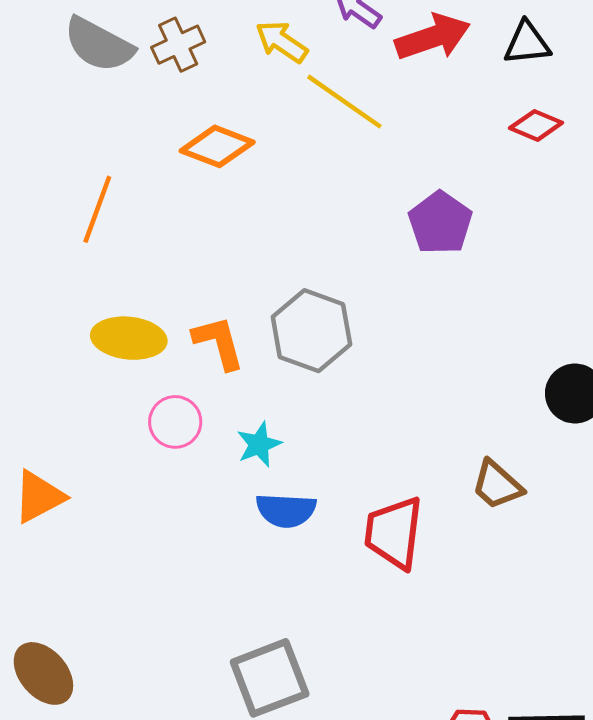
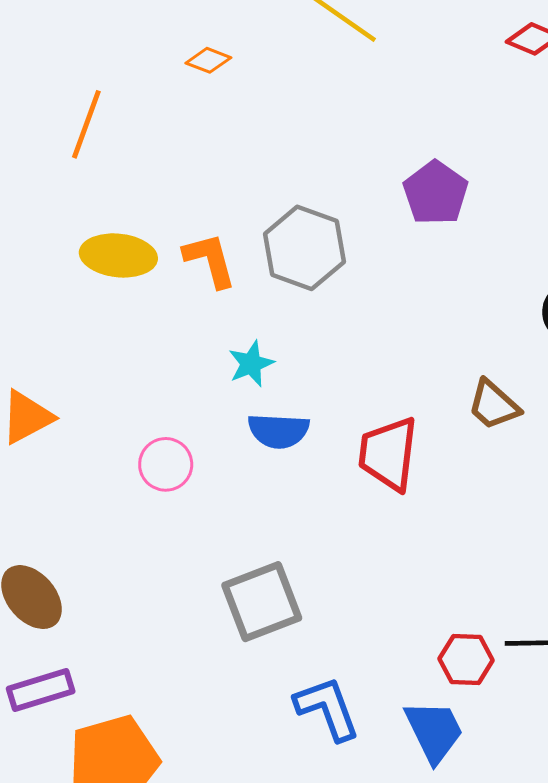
orange diamond: (217, 146) -> (208, 60), size x0.6
purple pentagon: (440, 223) -> (436, 193), moved
pink circle: (175, 422) -> (166, 464), moved

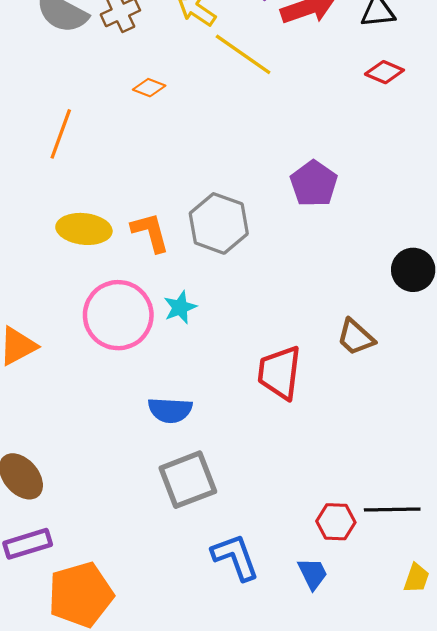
blue semicircle: (279, 431) -> (170, 410), moved
pink circle: (166, 464) -> (118, 315), moved, size x1.8
blue trapezoid: (434, 731) -> (313, 574), size x0.7

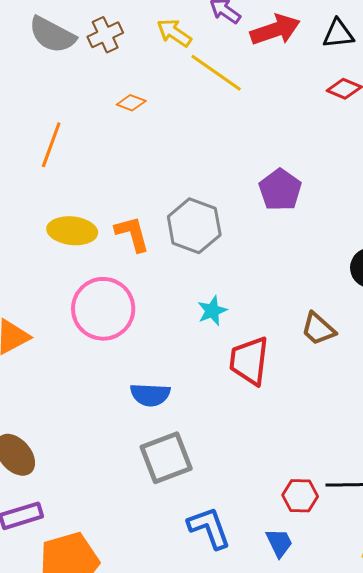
cyan star: (180, 307) -> (212, 311), moved

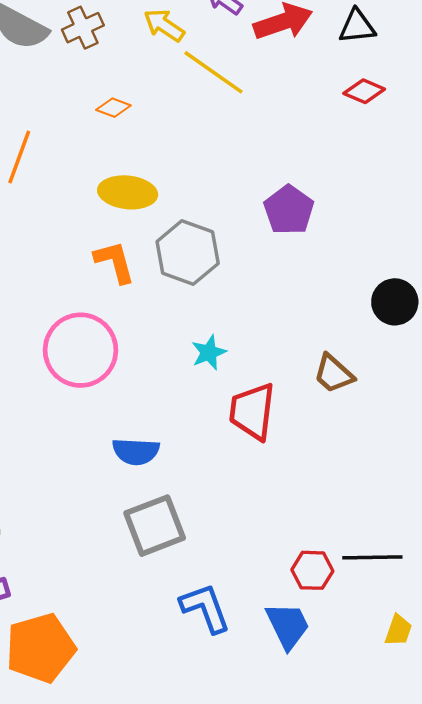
yellow ellipse: (72, 231) -> (128, 192), moved
blue trapezoid: (279, 543) -> (288, 626), size x1.4

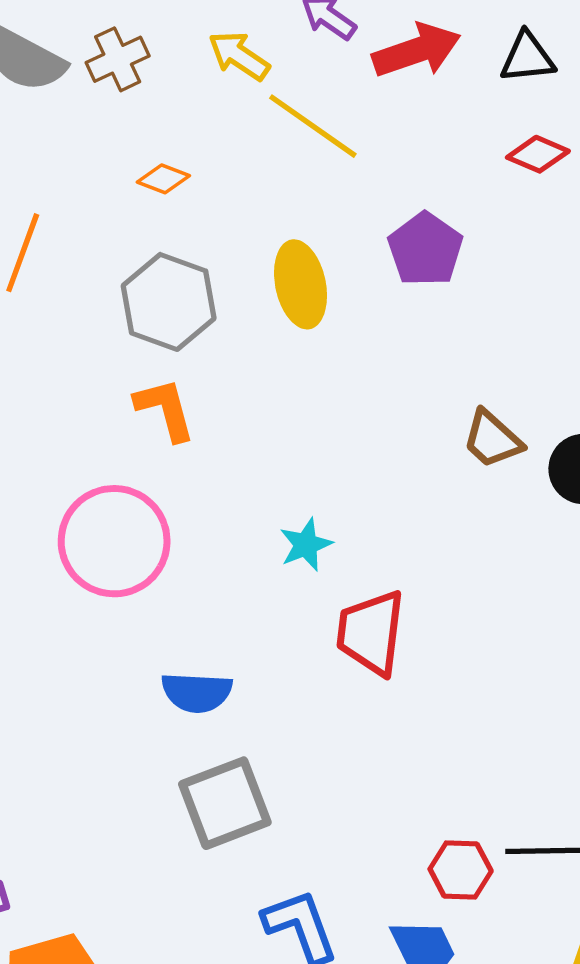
yellow ellipse: (128, 192) -> (301, 284), moved, turned 72
purple pentagon: (289, 210) -> (425, 249), moved
gray hexagon: (188, 252) -> (169, 302), moved
brown trapezoid: (334, 374) -> (492, 439), moved

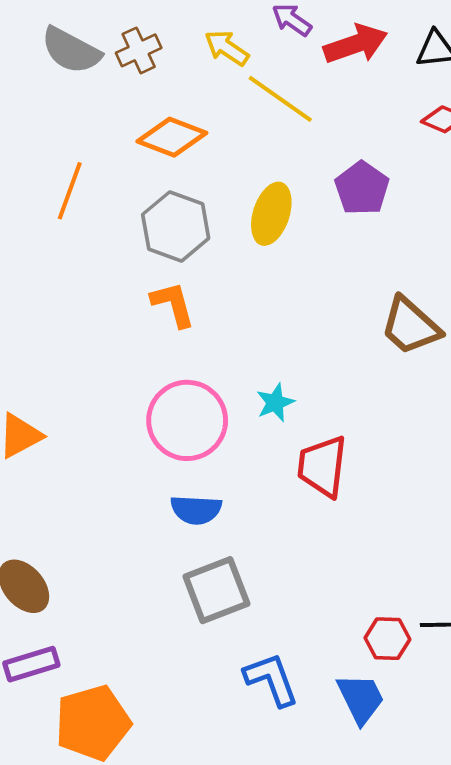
orange diamond: (163, 179) -> (172, 137), size x1.8
yellow ellipse: (301, 284) -> (271, 214), turned 30
brown trapezoid: (492, 439) -> (410, 326), size x1.4
pink circle: (114, 541) -> (187, 420), moved

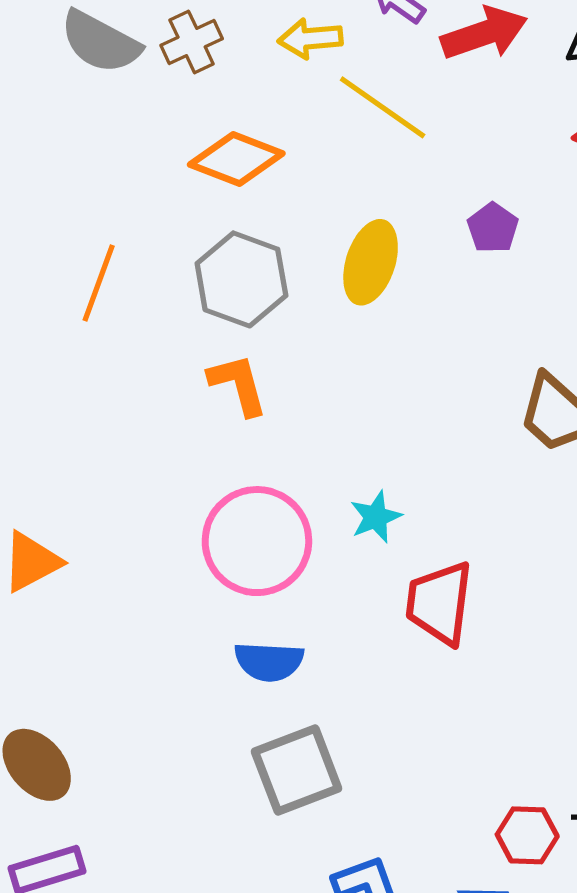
yellow arrow: (227, 48) -> (310, 39), turned -39
purple pentagon: (362, 188) -> (493, 228), size x0.7
orange line: (70, 191) -> (99, 283), moved

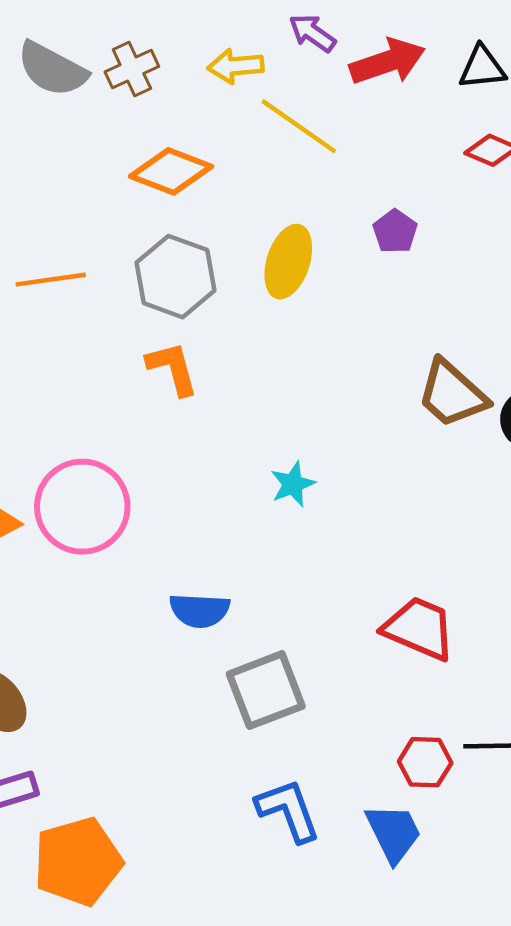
orange line: (99, 283) -> (51, 280), turned 62
pink circle: (257, 541) -> (82, 507), moved
red trapezoid: (439, 603) -> (419, 628), moved, turned 106
gray square: (297, 770) -> (266, 690), moved

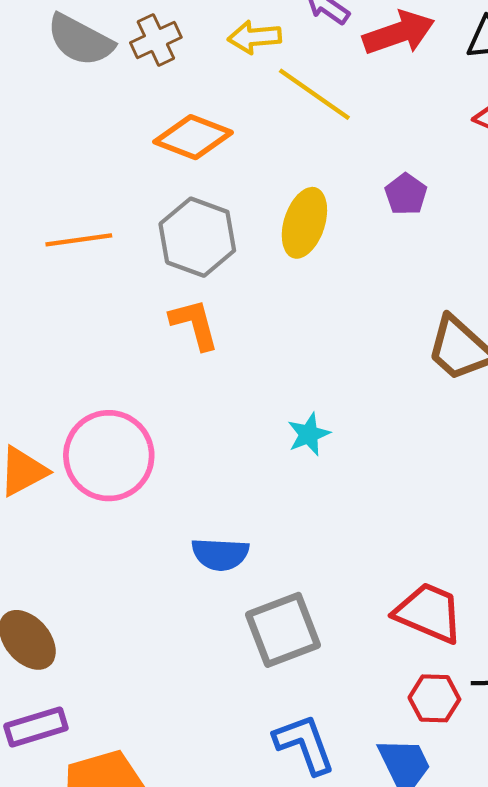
red trapezoid: (419, 628) -> (429, 613), moved

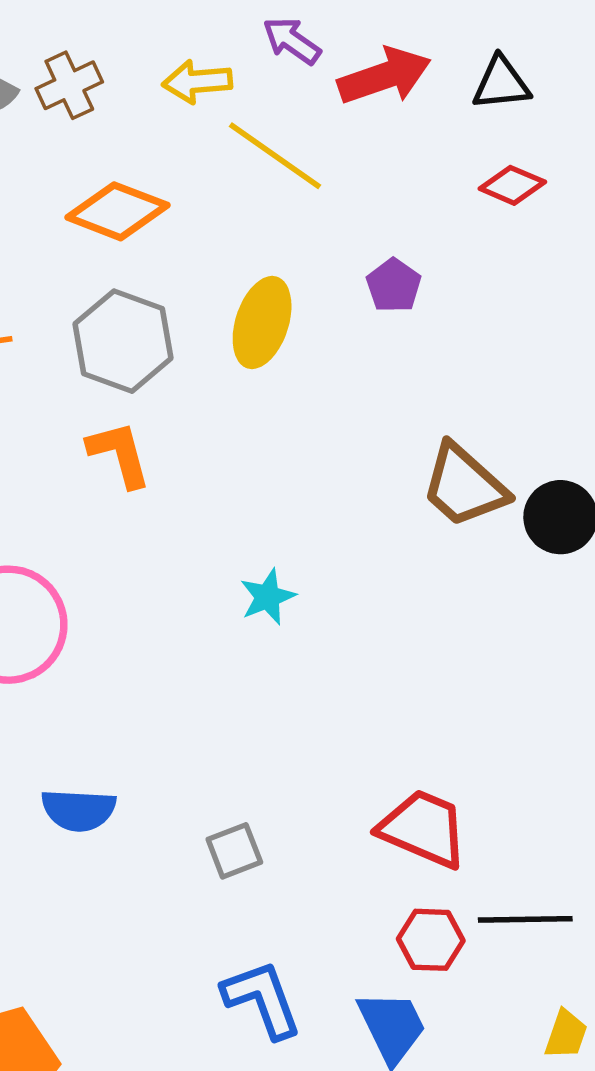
blue semicircle: (220, 554) -> (79, 810), moved
gray square: (283, 630) -> (234, 851), size x0.6

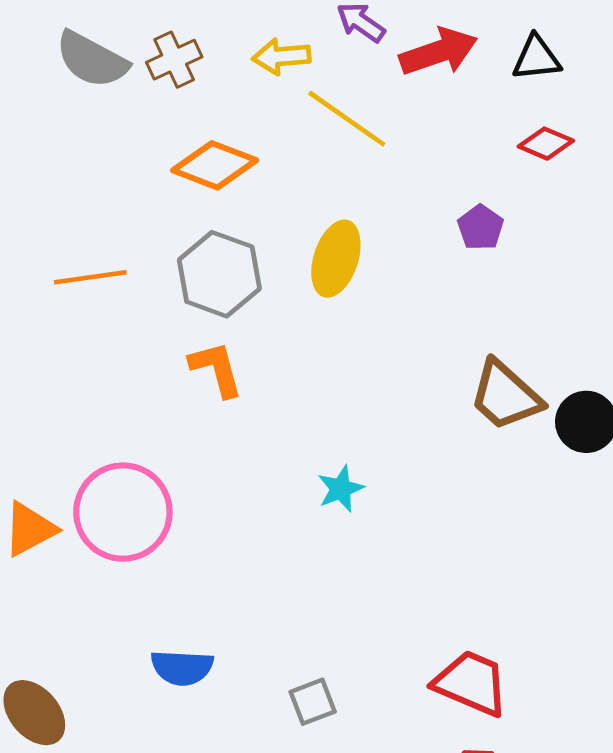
purple pentagon: (394, 285) -> (481, 228), moved

